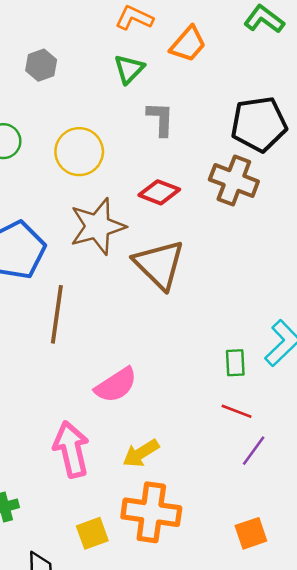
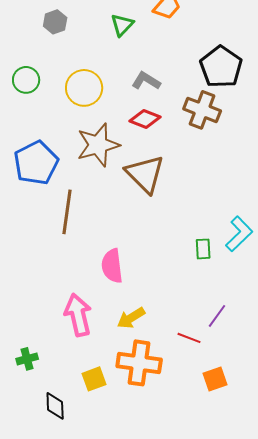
gray L-shape: (160, 119) -> (146, 81), moved, turned -60
black pentagon: (259, 124) -> (221, 67), turned -30
pink semicircle: (116, 385) -> (112, 266), turned 116
red line: (237, 411) -> (189, 338), moved

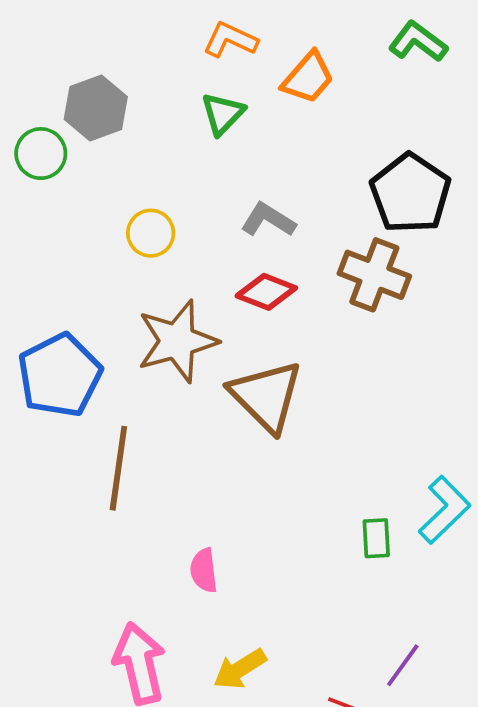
gray hexagon: (55, 22) -> (96, 108), size x1.4
green circle: (26, 80) -> (41, 154), moved
yellow circle: (84, 88) -> (151, 233), size x0.7
pink semicircle: (112, 266) -> (204, 570), size x0.7

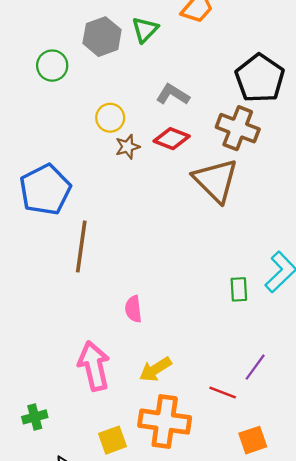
gray hexagon: (96, 108) -> (102, 37), moved
green circle: (41, 154) -> (52, 66), moved
yellow circle: (151, 233) -> (110, 118), moved
brown star: (177, 341) -> (128, 147), moved, size x0.5
brown triangle: (266, 396) -> (216, 180), moved

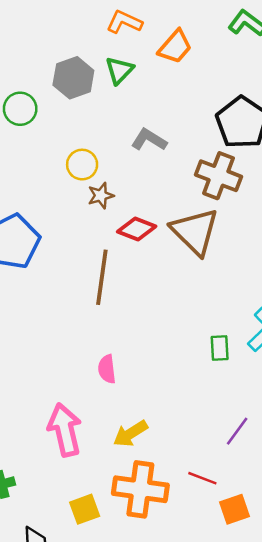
red diamond: (172, 139) -> (137, 229), moved
brown line: (81, 246) -> (102, 277), moved
red line: (223, 393) -> (202, 478), moved

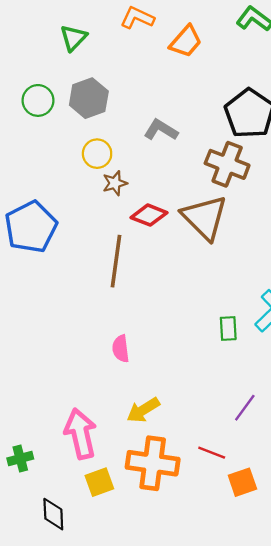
green triangle: (119, 70) -> (73, 38), moved
gray hexagon: (73, 78) -> (89, 98), moved
pink arrow: (65, 430) -> (81, 434), moved

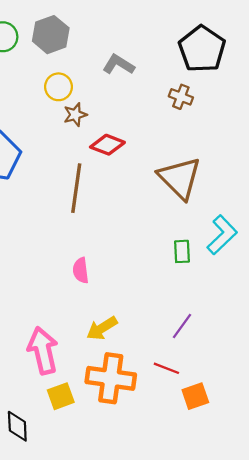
brown cross: (227, 164) -> (181, 97), size x0.6
brown triangle: (205, 217) -> (180, 178), moved
purple line: (245, 408) -> (182, 326), moved

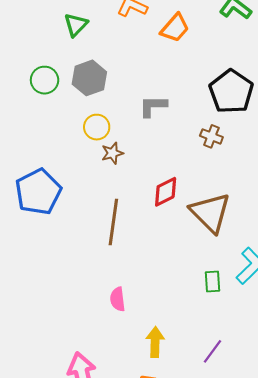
gray L-shape: (119, 65) -> (153, 106), turned -32
red diamond: (107, 145) -> (166, 192), moved, turned -48
yellow arrow: (102, 328) -> (155, 342), moved, turned 124

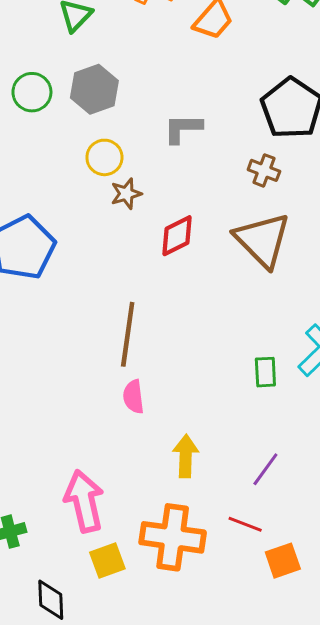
red diamond: (166, 192) -> (177, 236), moved
brown triangle: (210, 213) -> (263, 240), moved
brown line: (113, 222) -> (128, 334), moved

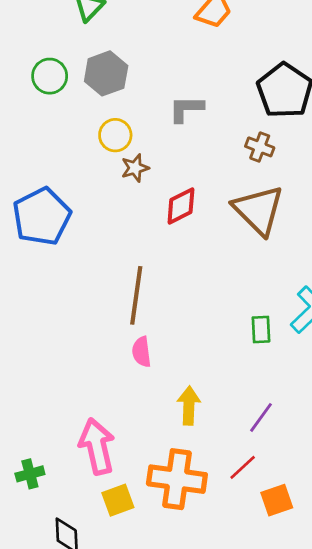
red line: (245, 524) -> (243, 467), turned -64

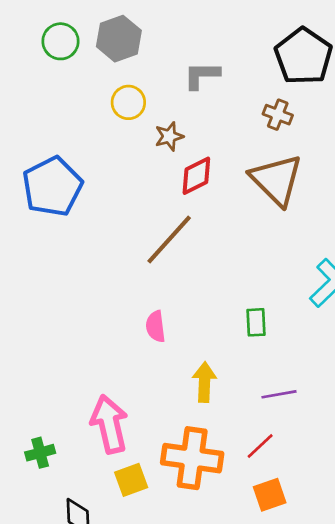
brown star: (135, 168) -> (169, 136), moved
brown line: (136, 295) -> (169, 240), moved, turned 34
green rectangle: (261, 329) -> (256, 322), moved
purple line: (261, 417) -> (279, 394), turned 44
orange square: (277, 500) -> (270, 495), moved

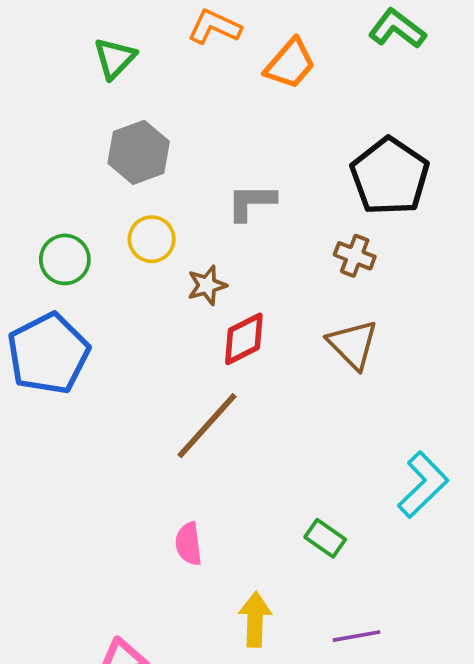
green circle: (61, 41) -> (65, 259), moved
brown triangle: (276, 180) -> (353, 344), size x0.7
green rectangle: (256, 322) -> (325, 538), turned -52

